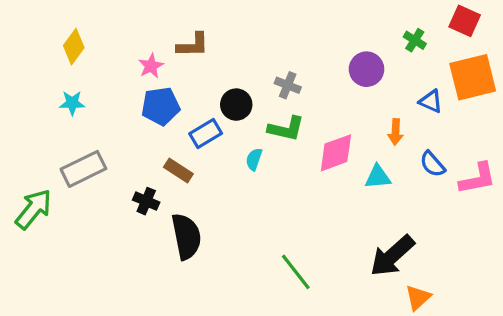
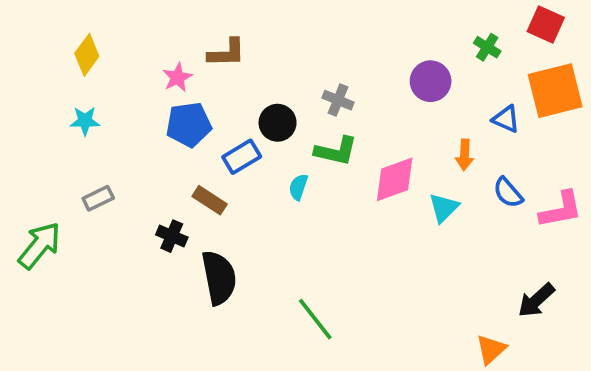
gray rectangle: (83, 169) -> (98, 198), size x0.6
cyan triangle: (378, 177) -> (444, 208), turned -40
black arrow: (392, 256) -> (536, 300), moved, size x0.7
green line: (296, 272) -> (315, 319), moved

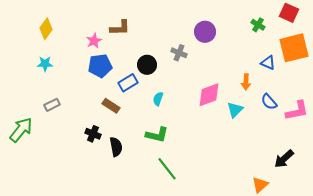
purple circle: (431, 81) -> (205, 32), moved
green L-shape: (336, 151) -> (157, 135), moved
black cross: (172, 236) -> (93, 134), moved
black semicircle: (219, 278) -> (116, 147), size x0.7

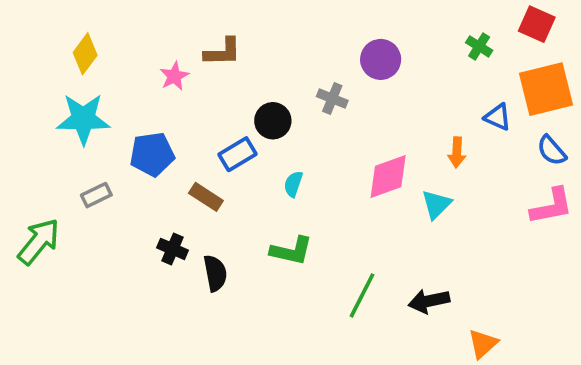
cyan star: (45, 64) -> (83, 119), size x1.8
blue pentagon: (100, 66) -> (152, 154), moved
blue semicircle: (269, 102) -> (552, 150), moved
black arrow: (284, 159) -> (429, 301), moved, turned 30
green line: (167, 169) -> (362, 295), moved, turned 65

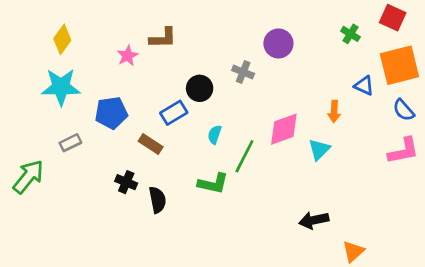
green line: (362, 295) -> (244, 156), moved

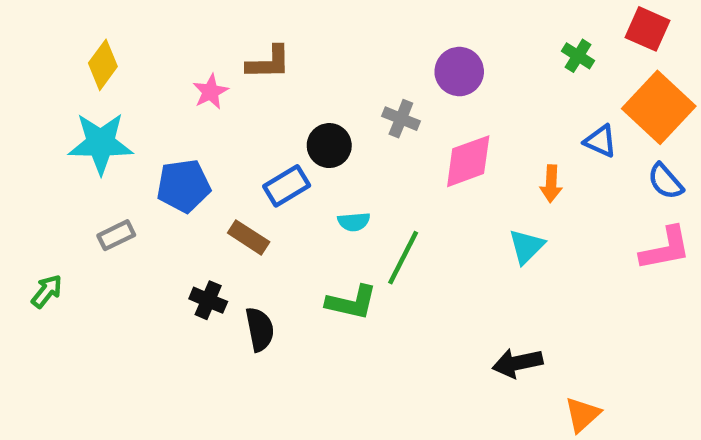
orange square: (399, 65) -> (659, 107), turned -33
pink diamond: (284, 129) -> (468, 161), moved
cyan semicircle: (215, 135) -> (354, 222), turned -114
green arrow: (28, 177) -> (47, 291), size x0.6

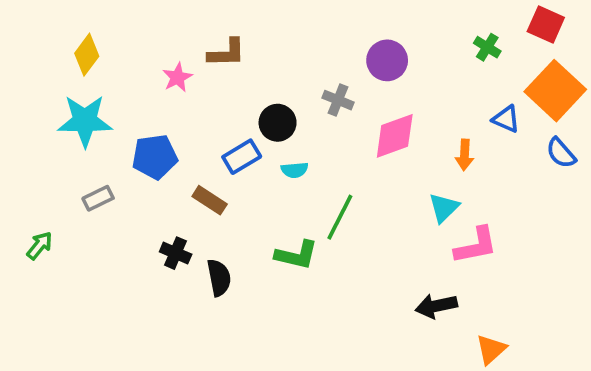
cyan semicircle: (354, 222) -> (295, 170), moved
pink L-shape: (665, 249) -> (476, 246), moved

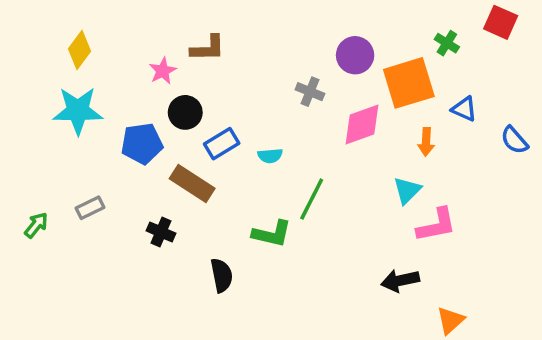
orange square: (555, 91) -> (409, 83), moved, turned 30
black circle: (278, 123) -> (185, 112), moved
gray rectangle: (98, 198) -> (90, 208), moved
brown rectangle: (210, 200) -> (192, 183), size x1.4
black semicircle: (219, 278) -> (222, 275), moved

